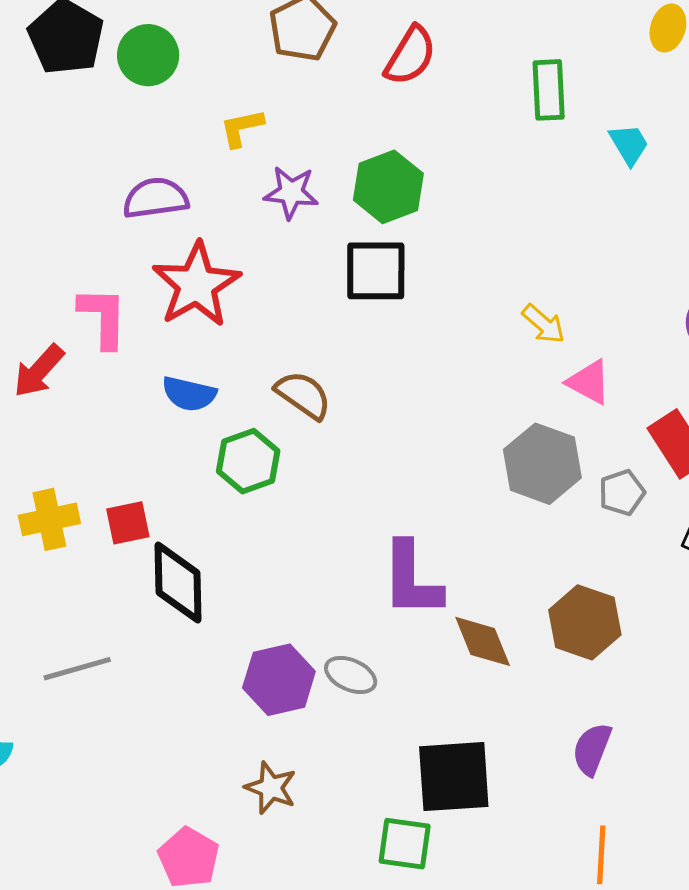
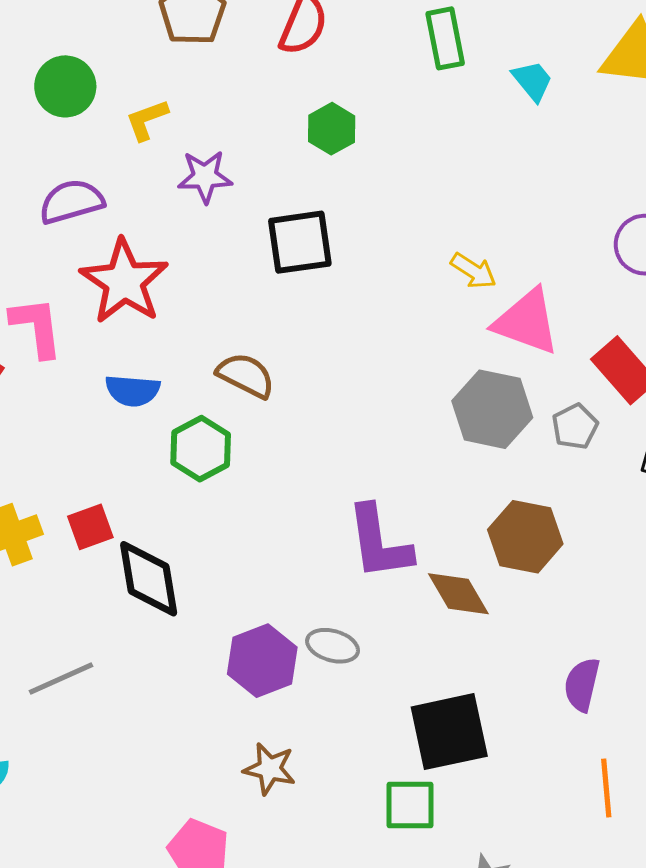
green circle: (148, 55) -> (65, 86), moved
green hexagon: (388, 187) -> (332, 129), moved, size x0.7
pink triangle: (589, 382) -> (527, 322), size x1.5
brown hexagon: (585, 622) -> (525, 537), moved

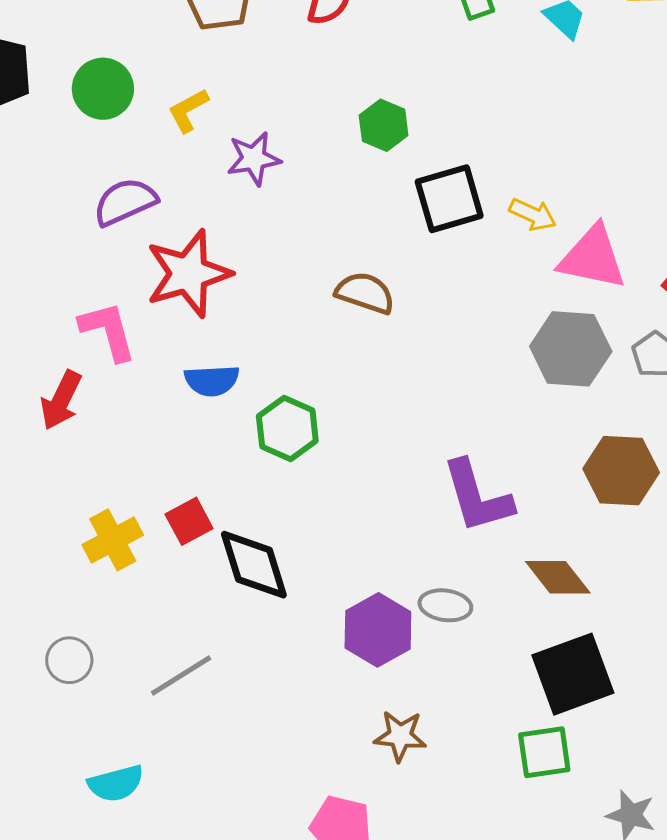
green hexagon: (332, 129) -> (384, 125), moved
black square: (300, 242) -> (449, 199), moved
red star: (124, 281) -> (188, 274), turned 30
brown semicircle: (246, 375) -> (365, 293), moved
brown diamond: (458, 594) -> (558, 577), moved

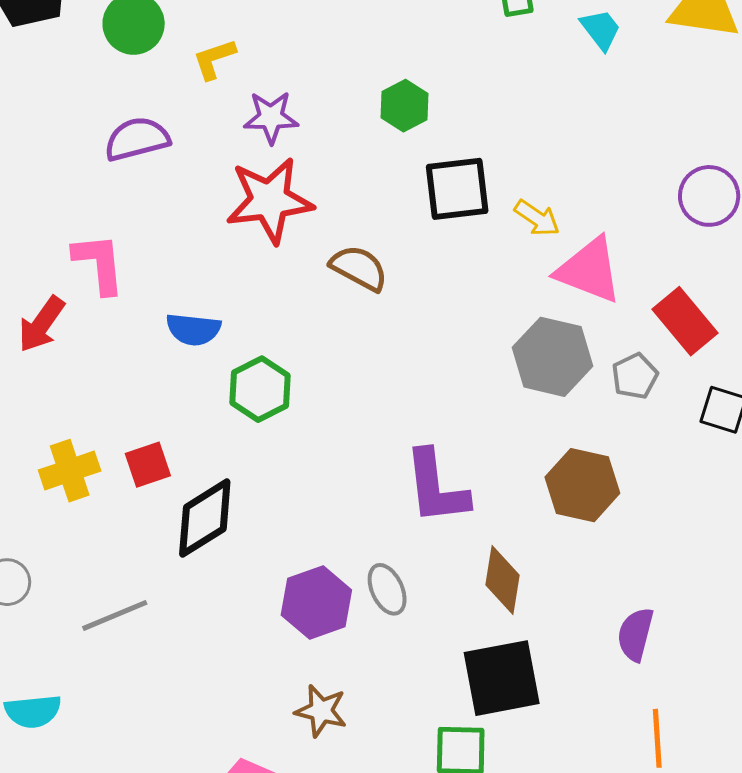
red star: (188, 274) -> (270, 200), moved
black diamond: (254, 565) -> (205, 518), turned 66
brown diamond: (558, 577) -> (503, 580), turned 38
gray ellipse: (445, 605) -> (387, 589), turned 48

